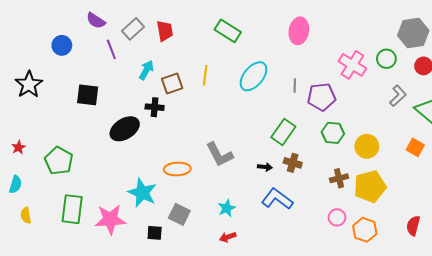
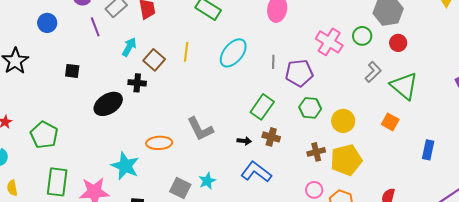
brown square: (172, 83) -> (154, 60), turned -30
black square: (88, 95) -> (72, 71), size x0.7
gray square: (179, 214) -> (180, 188), moved

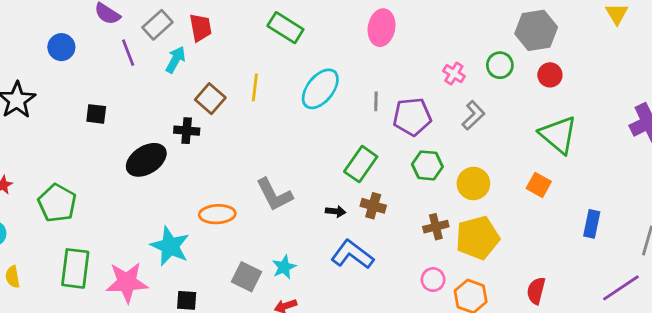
pink cross: (329, 42) -> (454, 74), size x0.6
cyan arrow: (129, 47) -> (176, 60), moved
gray L-shape: (373, 72) -> (473, 115), moved

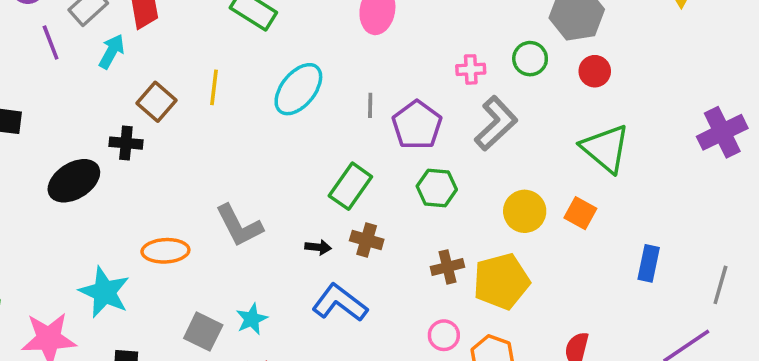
pink cross: (454, 74) -> (471, 69), turned -35
gray L-shape: (473, 115) -> (496, 123), size x1.4
purple pentagon: (412, 117) -> (417, 125), turned -30
yellow circle: (473, 184) -> (525, 211), moved

